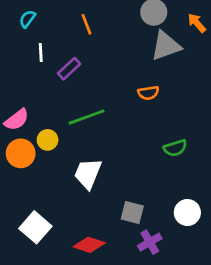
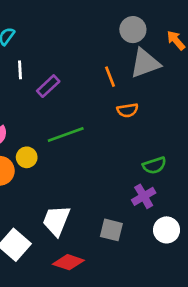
orange line: (87, 24) -> (110, 77), moved
white trapezoid: (88, 174) -> (56, 221), moved
purple cross: (150, 242) -> (144, 196), moved

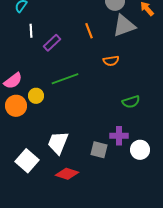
orange line: (110, 77) -> (89, 31), moved
purple cross: (144, 196) -> (119, 136), moved, turned 30

